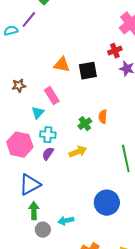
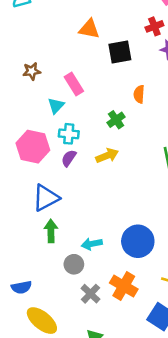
orange triangle: (62, 65) -> (89, 29), moved
orange semicircle: (103, 117) -> (139, 94), moved
blue circle: (107, 203) -> (138, 241), moved
gray circle: (43, 230) -> (74, 264), moved

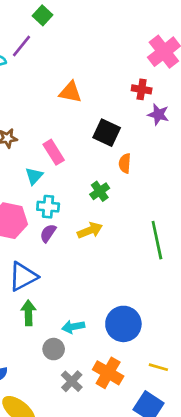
red cross: (154, 26) -> (142, 89), turned 30
black square: (120, 52) -> (107, 133), moved, turned 35

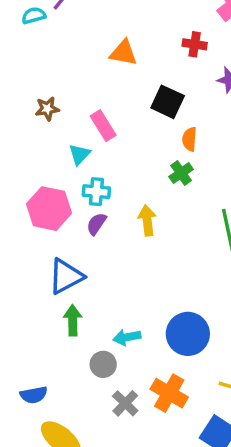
red cross: (142, 89) -> (195, 44), moved
green cross: (100, 191) -> (181, 173), moved
yellow arrow: (90, 230) -> (147, 220), turned -75

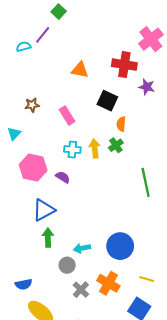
red cross: (195, 44) -> (124, 65), size x1.6
cyan triangle: (79, 154) -> (14, 134), moved
cyan cross: (96, 192) -> (72, 150), moved
yellow arrow: (147, 220) -> (95, 148), moved
purple semicircle: (96, 224) -> (63, 177), turned 88

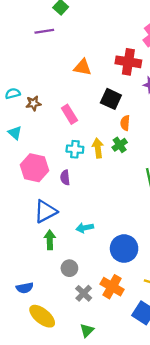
purple line: (43, 35) -> (44, 31), turned 42
cyan semicircle: (24, 47) -> (13, 94), moved
cyan triangle: (14, 134) -> (15, 133), turned -32
purple semicircle: (63, 177) -> (65, 178), turned -128
cyan arrow: (82, 248) -> (85, 228), moved

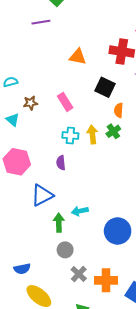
brown star: (33, 103) -> (30, 103), moved
pink hexagon: (35, 168) -> (17, 162), moved
green arrow: (50, 240) -> (59, 223), moved
orange cross: (112, 287) -> (106, 280), moved, turned -30

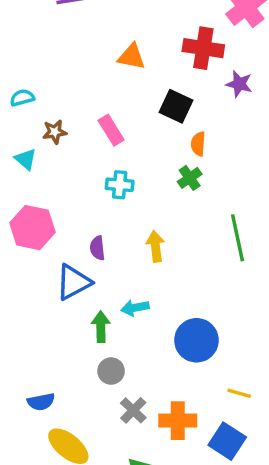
yellow arrow: (92, 134) -> (155, 246), moved
purple semicircle: (61, 163) -> (97, 248), moved

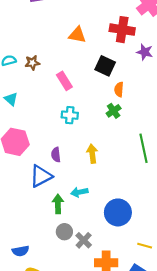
brown star: (55, 132) -> (32, 63), moved
gray cross: (133, 410) -> (84, 240), moved

